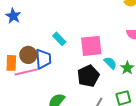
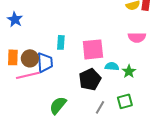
cyan rectangle: (59, 39) -> (61, 42), turned 48
orange rectangle: (11, 63) -> (13, 57), moved
cyan semicircle: (110, 63) -> (112, 66), turned -40

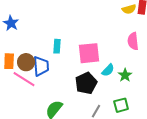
pink semicircle: (137, 37) -> (133, 41), turned 84
cyan semicircle: (112, 66) -> (108, 70), turned 128
pink line: (28, 75) -> (24, 79), turned 45

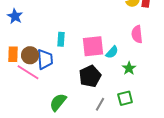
cyan semicircle: (108, 70) -> (112, 52), moved

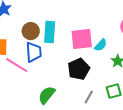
cyan rectangle: (61, 39) -> (50, 32), size x1.5
brown circle: (30, 55) -> (31, 31), moved

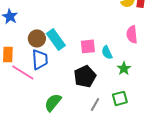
cyan rectangle: (50, 32) -> (56, 39), turned -40
pink square: (82, 39) -> (88, 46), size x0.7
cyan semicircle: (101, 45) -> (107, 52), turned 112

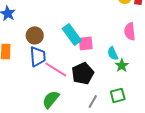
cyan rectangle: (56, 39) -> (72, 34), moved
cyan semicircle: (107, 52) -> (113, 53), moved
pink line: (23, 72) -> (56, 69), moved

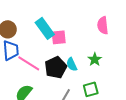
cyan semicircle: (113, 53) -> (72, 64), moved

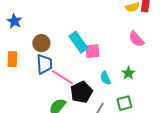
pink semicircle: (103, 25) -> (136, 39), turned -36
black pentagon: (56, 67) -> (81, 92), moved

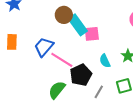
brown circle: (41, 43) -> (64, 15), moved
blue trapezoid: (44, 64) -> (44, 47), turned -135

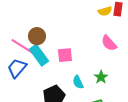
cyan rectangle: (78, 25) -> (39, 55), moved
pink line: (62, 60) -> (22, 46), moved

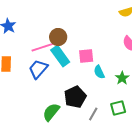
pink line: (22, 46) -> (43, 47), turned -50
cyan semicircle: (78, 82) -> (99, 72), moved

